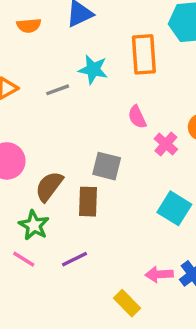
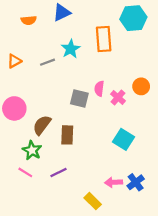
cyan star: (93, 70) -> (71, 49), turned 30
pink semicircle: (137, 117) -> (99, 89), moved, turned 32
gray square: (107, 166) -> (79, 99), moved

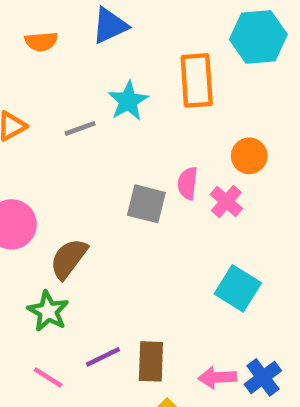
orange circle: (141, 86) -> (249, 156), moved
brown rectangle: (67, 135) -> (151, 361), moved
pink line: (25, 172) -> (48, 377), moved

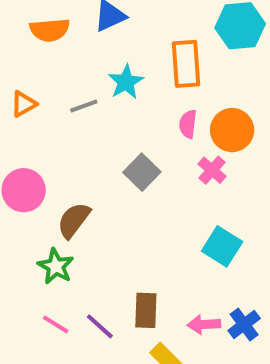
orange semicircle: (41, 42) -> (50, 30), size x1.4
orange circle: (249, 156) -> (232, 130), size x1.4
pink semicircle: (188, 183) -> (188, 124), moved
gray square: (146, 204) -> (142, 172), turned 30
purple line: (103, 357) -> (100, 326), moved, turned 68

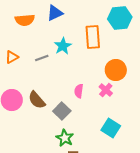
pink semicircle: (188, 124) -> (79, 91), moved
gray square: (142, 172) -> (62, 111), moved
brown semicircle: (74, 220) -> (37, 100), moved, turned -78
green star: (56, 266) -> (65, 138), moved

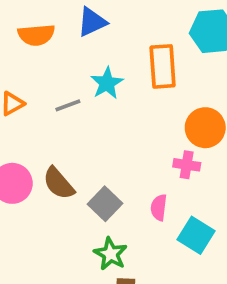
pink cross: (106, 90) -> (187, 165), turned -32
pink semicircle: (79, 91) -> (159, 207), moved

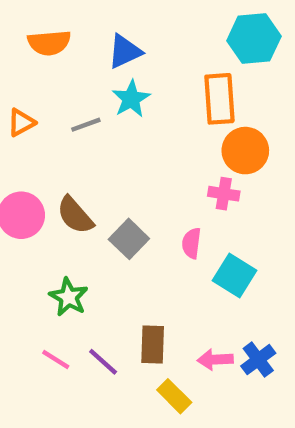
blue triangle: (92, 22) -> (125, 51), moved
orange rectangle: (163, 66) -> (219, 99), moved
green star: (111, 254) -> (69, 297), moved

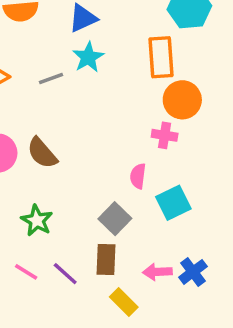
gray square: (129, 239) -> (115, 219), moved
cyan square: (235, 276) -> (173, 203), turned 32

